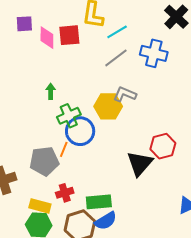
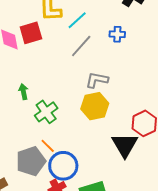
blue cross: (154, 53) -> (117, 34), size x0.6
yellow hexagon: (108, 106) -> (95, 106), moved
blue circle: (80, 131) -> (63, 166), moved
orange line: (64, 149) -> (48, 146), turned -56

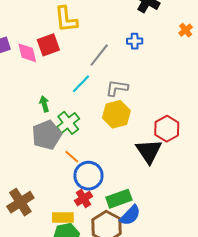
cyan line: (77, 20) -> (81, 84), moved
gray pentagon: (31, 161) -> (47, 135), moved

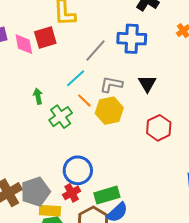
blue cross: (135, 41) -> (132, 39), size x1.8
gray pentagon: (47, 135) -> (35, 192), moved
black triangle: (149, 151) -> (147, 84), moved, size x0.7
orange line: (72, 157) -> (84, 101), moved

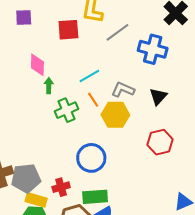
pink diamond: (24, 44) -> (37, 65), moved
gray line: (96, 51) -> (118, 32), moved
blue circle: (78, 170) -> (91, 158), moved

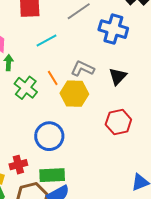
cyan line: (89, 76) -> (47, 40), moved
green cross: (67, 110) -> (26, 88), turned -30

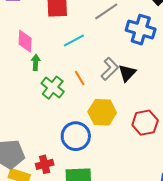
gray L-shape: (83, 69) -> (110, 69), turned 110
black triangle: (118, 76) -> (127, 73), moved
yellow hexagon: (74, 94) -> (102, 112), moved

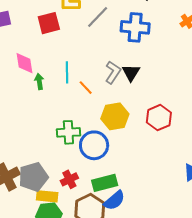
cyan line: (74, 40) -> (67, 72), moved, turned -50
green cross: (53, 88) -> (68, 132), moved, turned -30

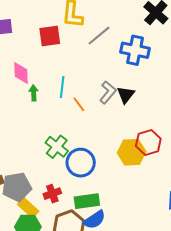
yellow hexagon: (115, 116) -> (132, 152), moved
green cross: (68, 132) -> (57, 147), turned 35
yellow rectangle: (47, 196) -> (28, 208), turned 30

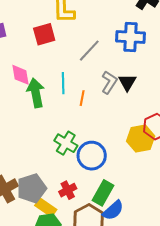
gray line: (99, 36) -> (89, 51), moved
green arrow: (34, 93) -> (36, 93), size x1.8
orange line: (79, 104) -> (82, 98), turned 56
green rectangle: (87, 201) -> (103, 193), turned -45

